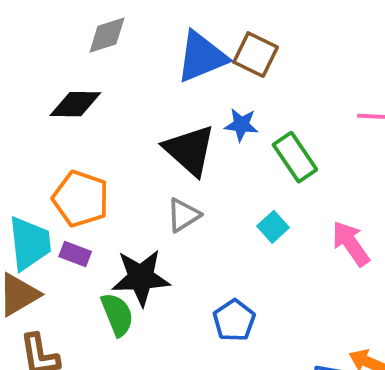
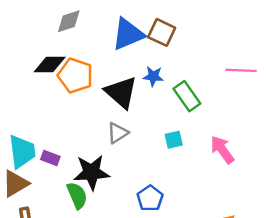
orange pentagon: (81, 199) -> (75, 76), moved
cyan square: (273, 227) -> (174, 140), turned 30

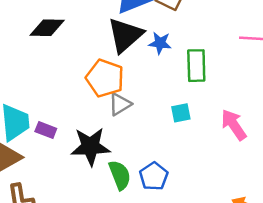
orange pentagon: (75, 76) -> (105, 78), moved
black triangle: (121, 92) -> (125, 35), moved, turned 36
green rectangle: (187, 96) -> (196, 66), turned 32
green semicircle: (77, 195) -> (120, 175), moved

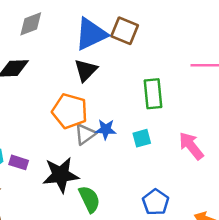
black triangle: (125, 35) -> (86, 70), size x0.7
blue star: (160, 43) -> (106, 129), moved
blue pentagon: (154, 176) -> (156, 202), moved

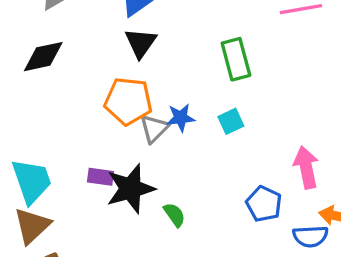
pink arrow: (191, 146) -> (306, 167), moved, turned 36
purple rectangle: (19, 162) -> (100, 177), moved
green semicircle: (89, 199) -> (174, 215), size x0.7

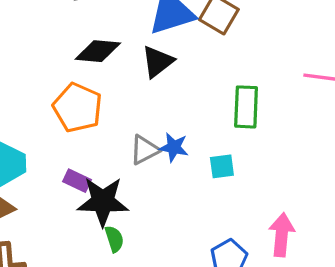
black diamond: (43, 57) -> (98, 51), moved
orange pentagon: (128, 101) -> (78, 108), moved
green semicircle: (174, 215) -> (114, 239), moved

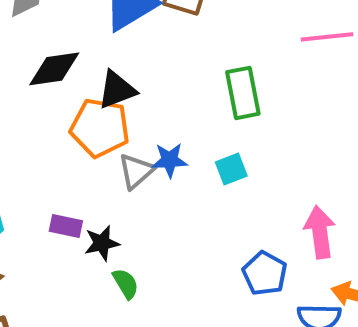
black triangle: (157, 62) -> (117, 90), moved, turned 30
orange pentagon: (78, 108) -> (100, 128), moved
black star: (103, 201) -> (102, 243), size x0.6

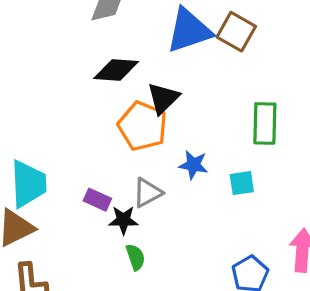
black triangle: (117, 90) -> (163, 98), turned -36
gray triangle: (136, 171) -> (147, 193), moved

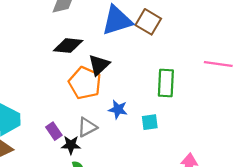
purple rectangle: (97, 200) -> (54, 131), turned 30

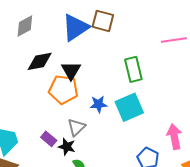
cyan square: (150, 122) -> (129, 107), size x1.8
black star: (71, 145) -> (67, 147), turned 30

